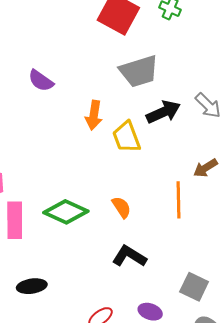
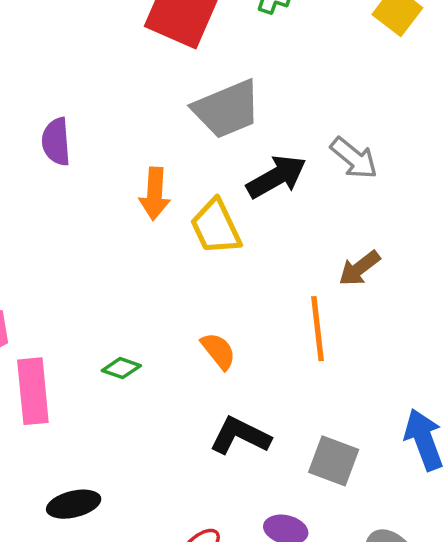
purple semicircle: (41, 81) -> (56, 142), turned 56
green diamond: (66, 212) -> (121, 368), size x0.5
gray square: (194, 287) -> (334, 461), moved

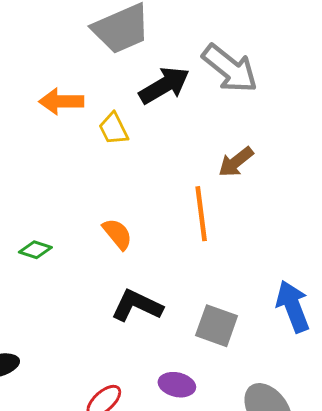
gray arrow: (354, 158) -> (230, 69), size x1.4
orange arrow: (155, 194) -> (61, 101), turned 87
yellow trapezoid: (216, 227) -> (113, 129), size x0.7

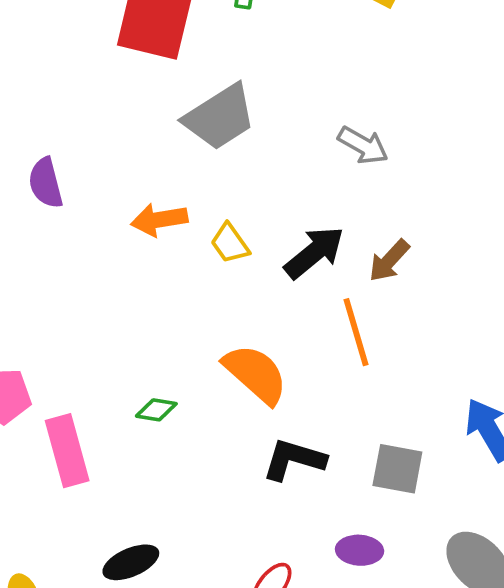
gray arrow: (230, 69) -> (363, 145), size x0.7
black arrow: (164, 85) -> (314, 252), moved
orange semicircle: (117, 234) -> (255, 374), size x1.6

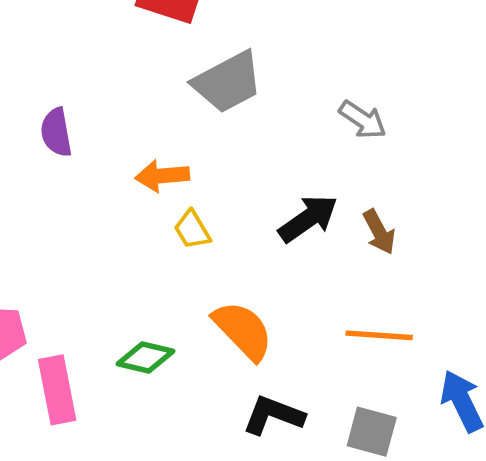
yellow trapezoid: (230, 243) -> (192, 230), moved
brown arrow: (389, 261) -> (379, 232), turned -75
orange line: (356, 332) -> (379, 335), moved, turned -74
green diamond: (156, 410) -> (145, 358), size x1.4

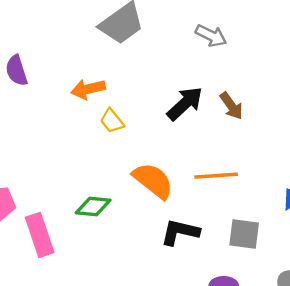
orange line: (379, 335) -> (216, 176), moved

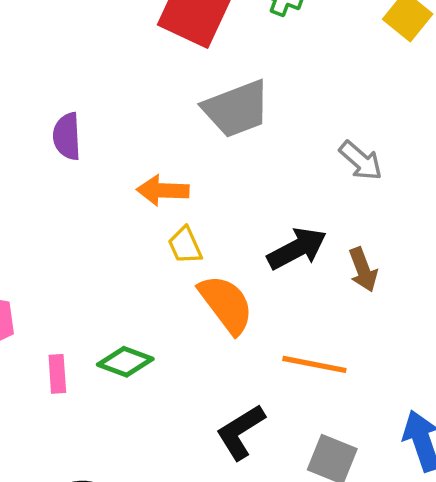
orange semicircle: (153, 181) -> (226, 304), moved
black L-shape: (180, 232) -> (241, 432), turned -60
pink rectangle: (40, 235) -> (57, 374), moved, size x0.6

